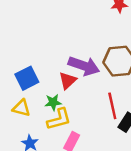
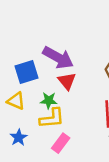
purple arrow: (84, 66) -> (58, 58), moved
red triangle: (68, 80) -> (67, 81), turned -36

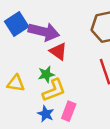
blue square: (27, 72) -> (17, 24), moved
blue star: (19, 138) -> (46, 114), moved

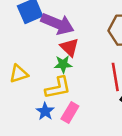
green star: (46, 74) -> (63, 64), moved
yellow triangle: (16, 83) -> (19, 74), turned -36

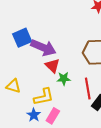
green star: (63, 64) -> (64, 79), moved
yellow triangle: (19, 74) -> (13, 86), turned 35

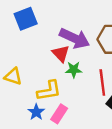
purple arrow: (43, 48) -> (75, 38), moved

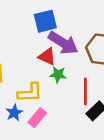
blue square: (26, 19) -> (45, 21), moved
red triangle: (61, 54) -> (47, 57), turned -30

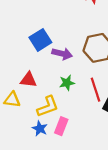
purple arrow: (63, 43) -> (62, 54), size x0.7
red triangle: (47, 57) -> (28, 80), moved

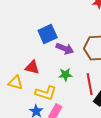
yellow L-shape: (48, 107) -> (46, 93), turned 30

